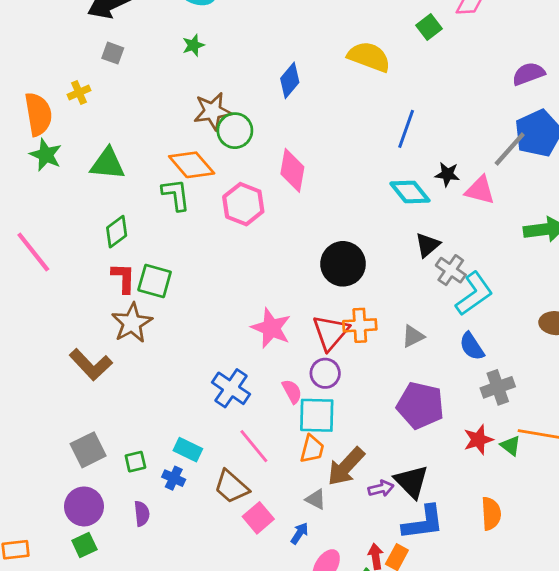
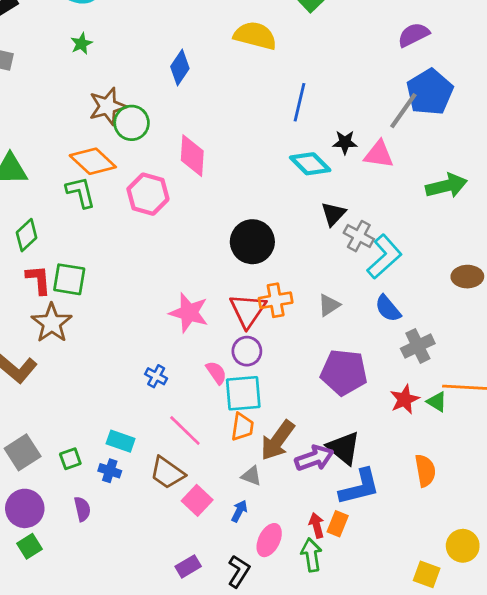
blue cross: (231, 388) -> (156, 376), size x0.6
purple arrow: (381, 489) -> (314, 458), size x1.5

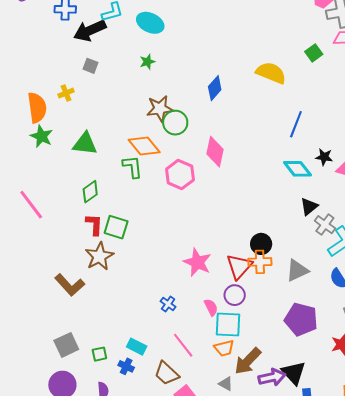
black circle: (252, 242) -> (261, 244), moved, size x0.7
gray triangle: (329, 305) -> (297, 271), size x1.4
orange trapezoid: (242, 427) -> (224, 348), turned 60

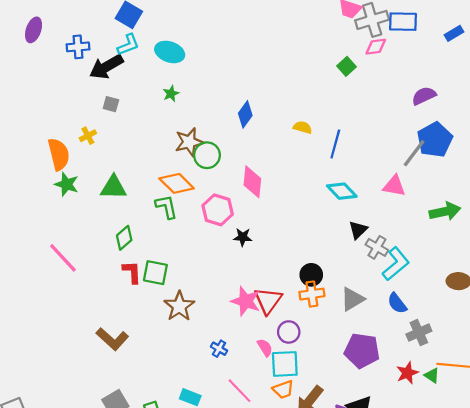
yellow semicircle: (271, 73) -> (303, 127), moved, size x0.6
black star: (324, 157) -> (243, 237), moved
brown star: (99, 256) -> (179, 306), moved
red triangle: (239, 266) -> (268, 301), moved

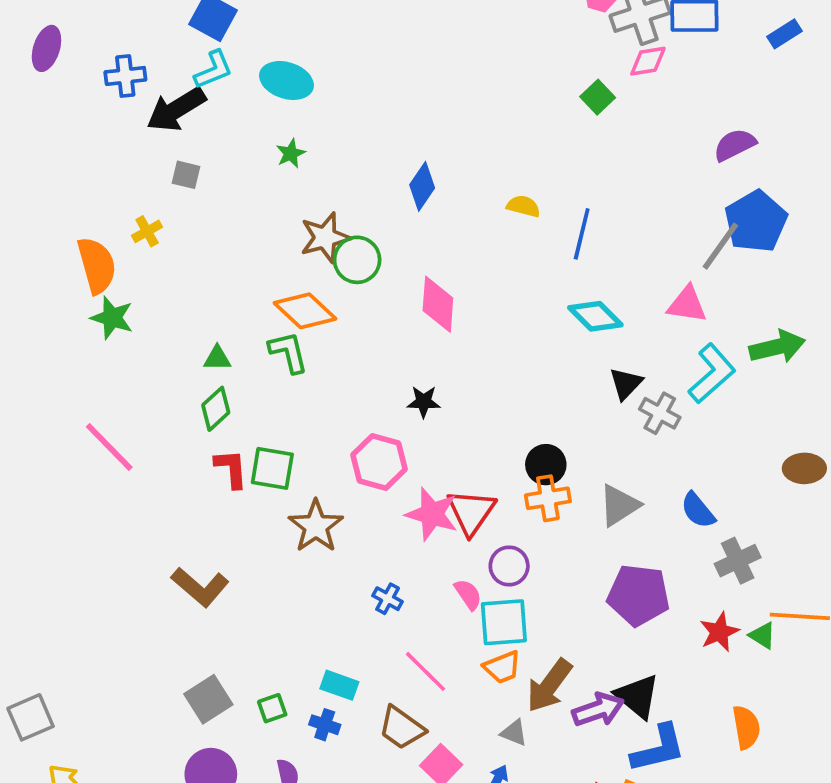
green triangle: (113, 187) -> (217, 358), moved, size x0.6
pink hexagon: (218, 210) -> (379, 462), moved
cyan L-shape: (396, 264) -> (712, 374), moved

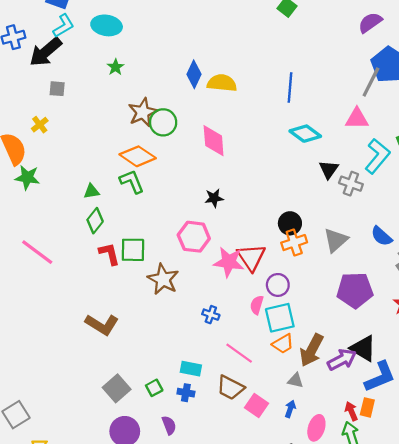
yellow semicircle: (523, 206) -> (222, 83), moved, size x1.5
pink semicircle: (468, 594) -> (257, 305), turned -120

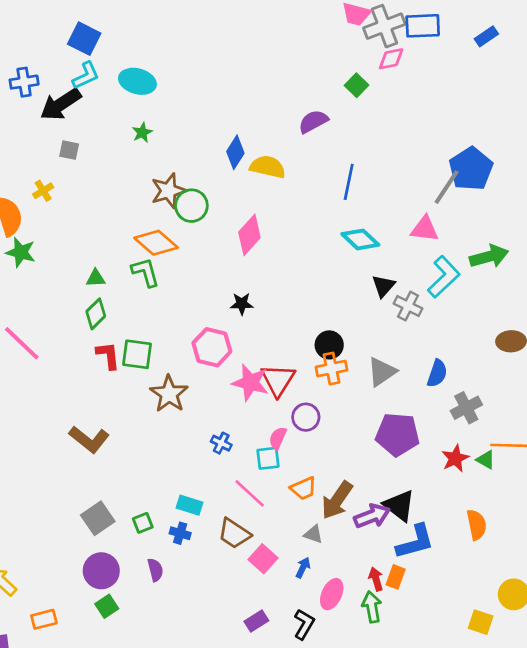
purple semicircle: (370, 23) -> (313, 121), moved
pink diamond: (214, 141) -> (249, 235), turned 40
blue semicircle: (382, 236) -> (437, 373), turned -120
cyan square: (280, 318) -> (268, 458), moved, size x0.7

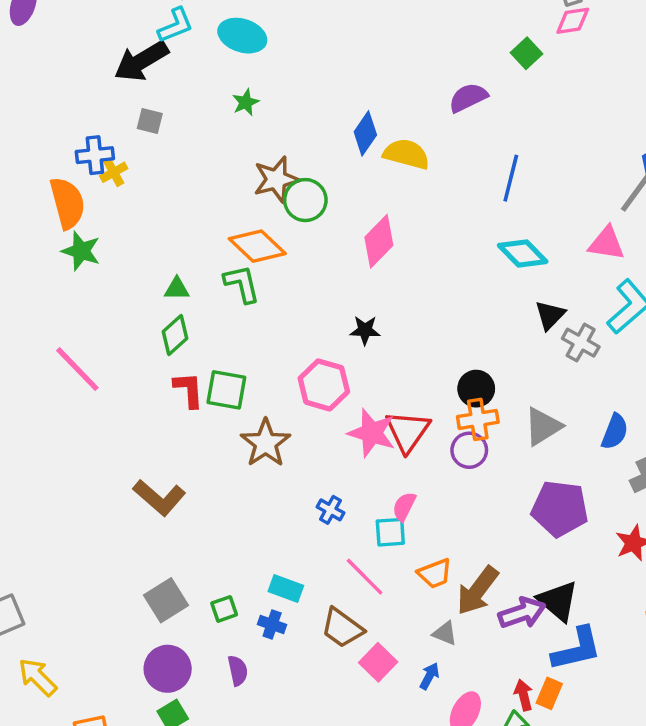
blue cross: (24, 82) -> (95, 155), moved
purple circle: (306, 417) -> (469, 450), moved

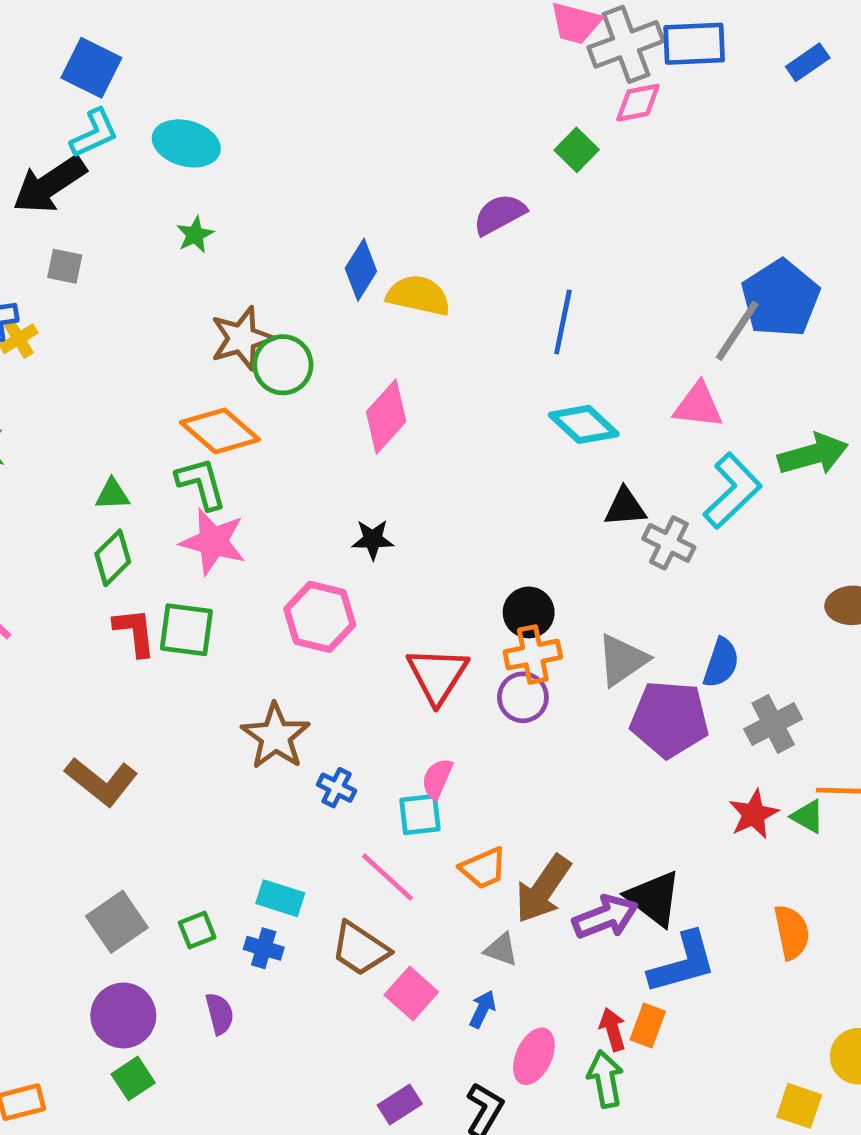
black triangle: (550, 315) -> (625, 507), turned 44
pink star: (372, 433) -> (213, 542), moved
brown star: (266, 443) -> (276, 736), moved
purple pentagon: (560, 509) -> (670, 719), moved

